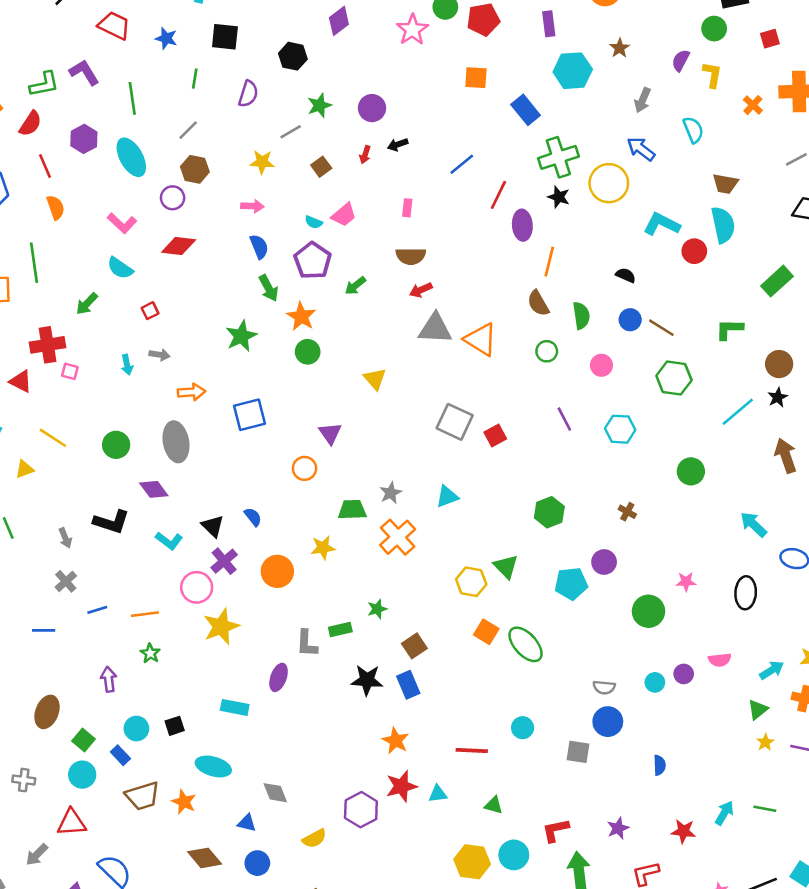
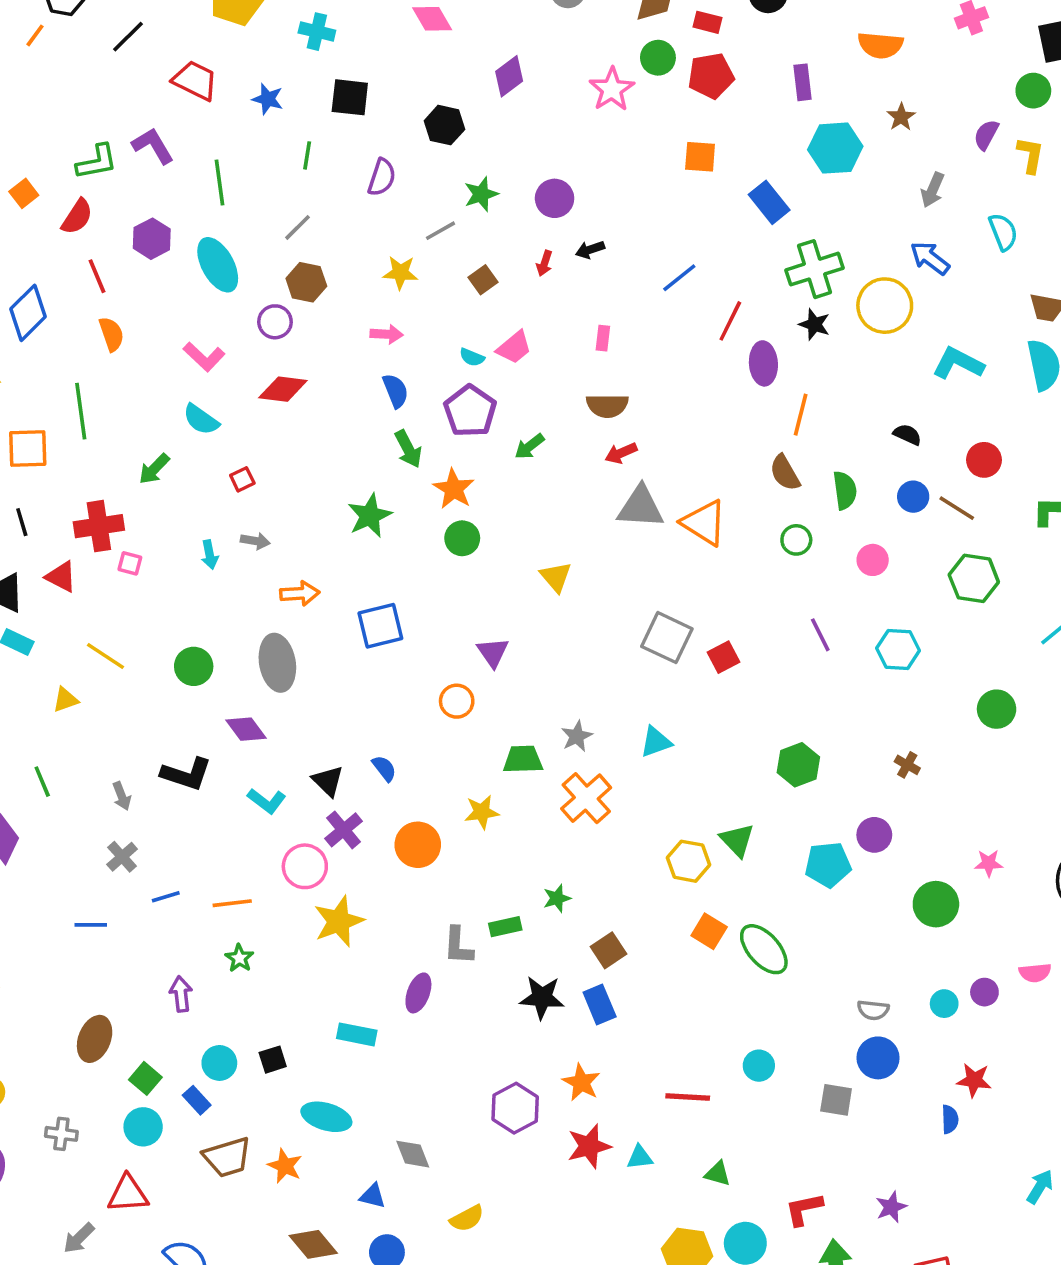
red circle: (694, 251) -> (984, 460), moved
purple hexagon: (361, 810) -> (515, 1108), moved
red star: (683, 831) -> (974, 1080), moved

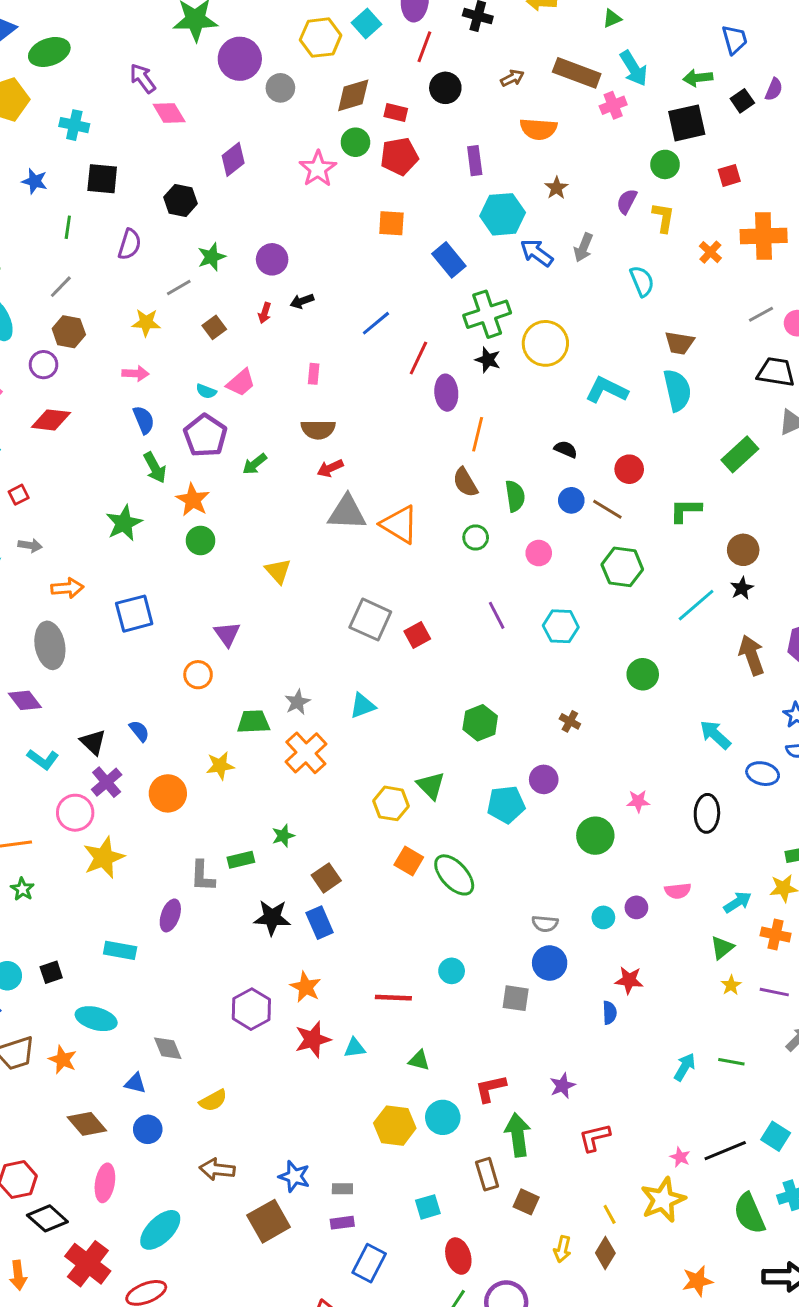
blue arrow: (930, 258) -> (537, 253), moved

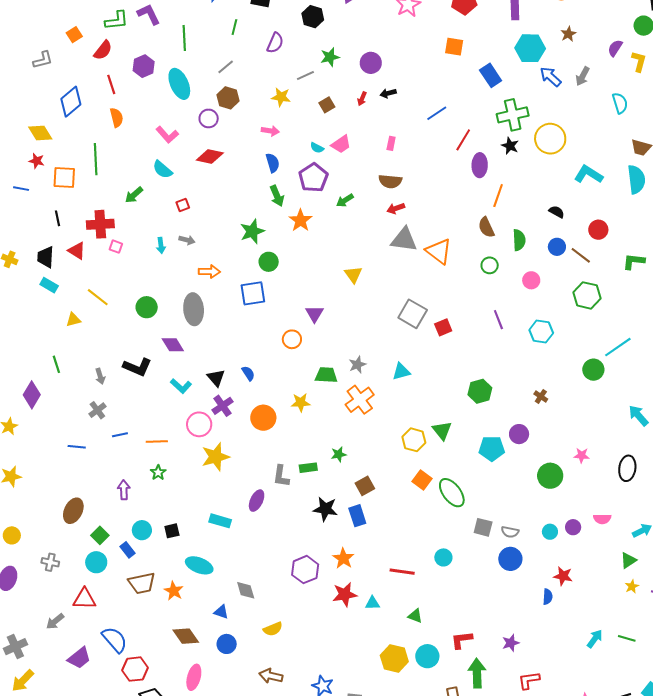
green circle: (200, 540) -> (269, 262), moved
cyan line: (696, 605) -> (618, 347), moved
gray square: (516, 998) -> (483, 527), moved

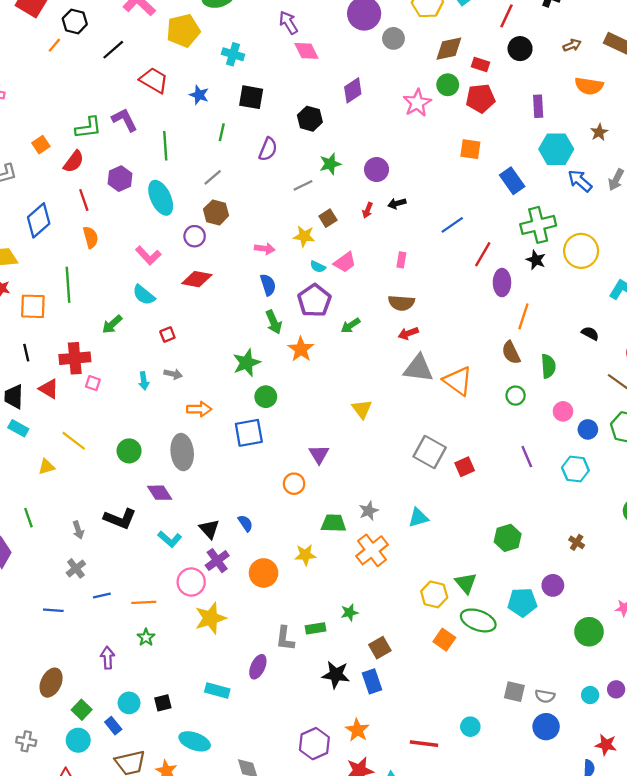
yellow star: (281, 97) -> (304, 236), moved
blue circle: (557, 247) -> (588, 429), moved
green ellipse: (452, 493) -> (478, 620), moved, turned -32

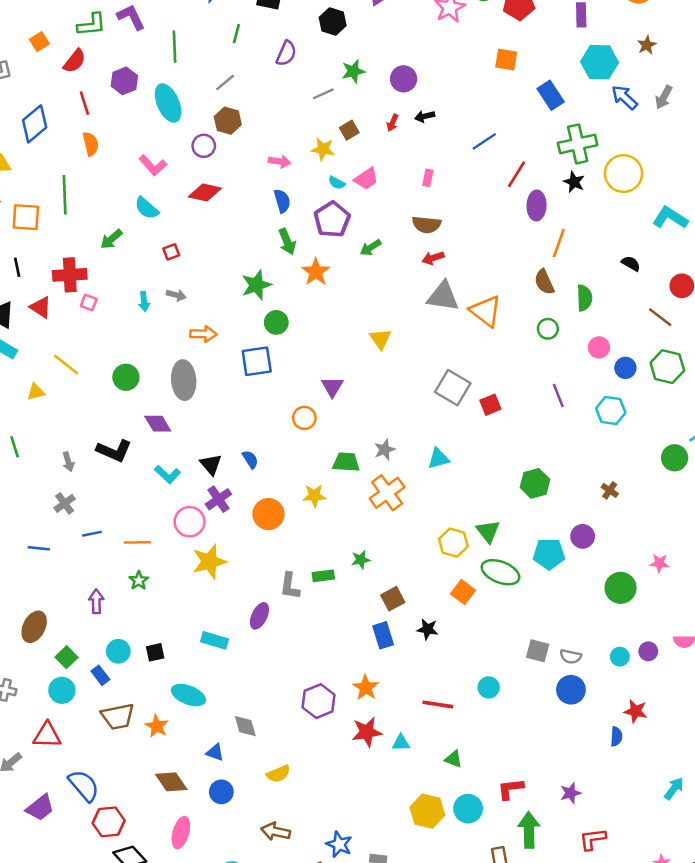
black star: (336, 675) -> (428, 629), moved, size x0.7

